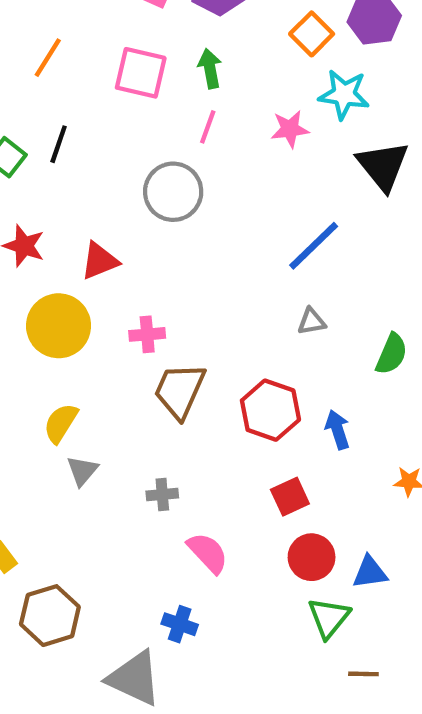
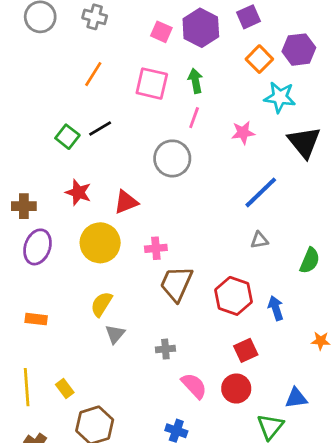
pink star: (290, 129) -> (243, 133), moved
black line: (59, 144) -> (100, 128), turned 40
red circle: (312, 557) -> (236, 389), moved

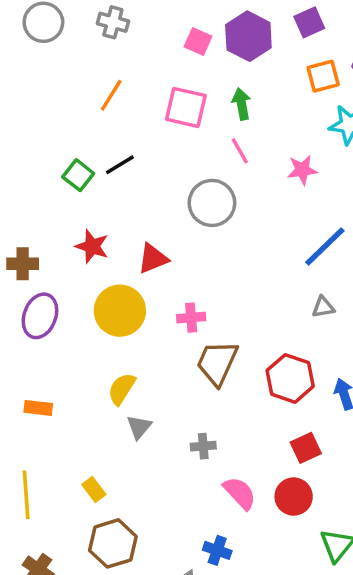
orange square: (259, 59) -> (323, 76), turned 30
pink line: (194, 118) -> (240, 151), turned -50
yellow rectangle: (65, 389) -> (94, 490), moved

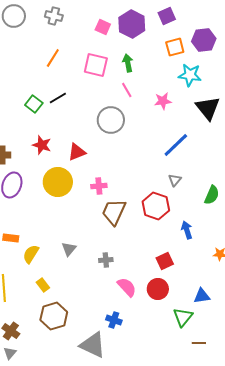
gray triangle: (323, 307) -> (175, 180), turned -40
red hexagon: (290, 378) -> (156, 206), moved
yellow semicircle: (122, 389) -> (31, 254), moved

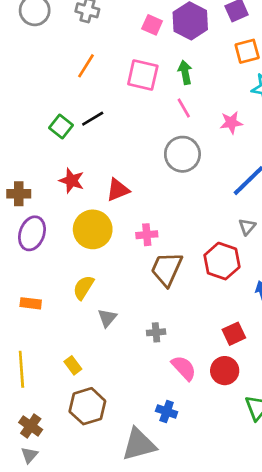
gray circle: (111, 120) -> (182, 154), moved
yellow semicircle: (31, 254) -> (83, 287), moved
gray triangle: (93, 345) -> (139, 444), turned -40

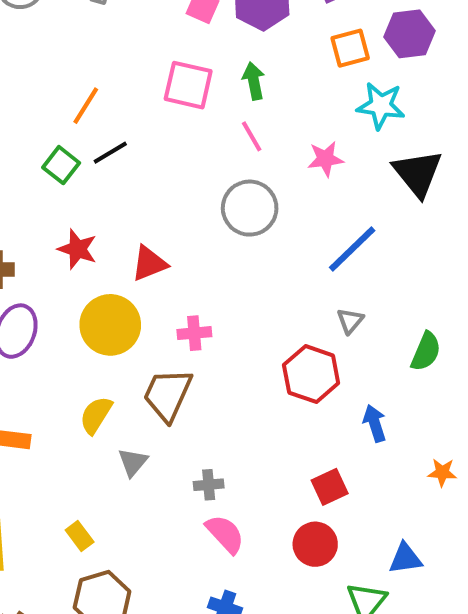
orange line: (86, 66) -> (86, 106), moved
brown trapezoid: (167, 269) -> (168, 395), moved
pink semicircle: (184, 368) -> (225, 534), moved

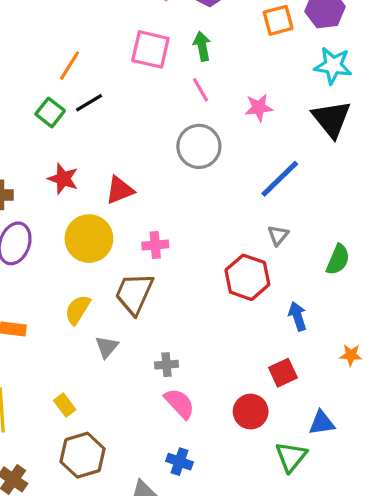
cyan star: (381, 106) -> (333, 66), moved
red square: (330, 487) -> (283, 373), moved

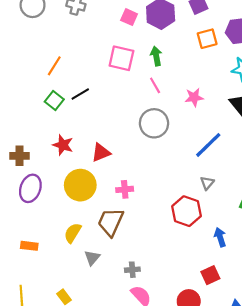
orange line: (70, 66) -> (54, 66), moved

